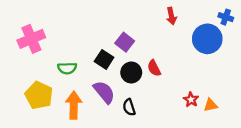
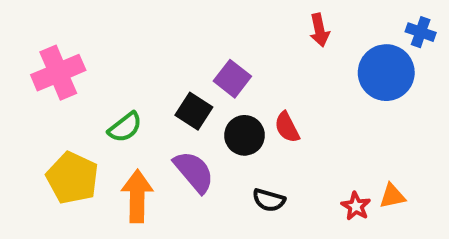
green semicircle: (67, 68) -> (125, 127), turned -36
red star: (191, 100) -> (356, 206), moved
black semicircle: (129, 107) -> (269, 200), moved, turned -56

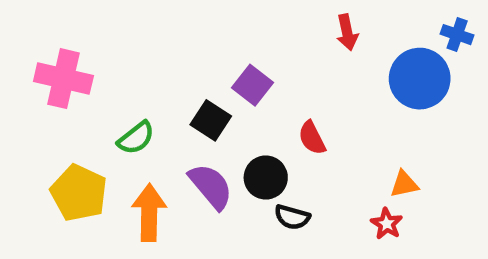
pink cross: (58, 73) -> (63, 79), turned 36
black circle: (245, 135) -> (266, 178), moved
orange triangle: (392, 196) -> (404, 184), moved

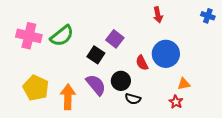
blue circle: (420, 79) -> (166, 54), moved
green semicircle: (136, 138) -> (62, 36), moved, size x1.4

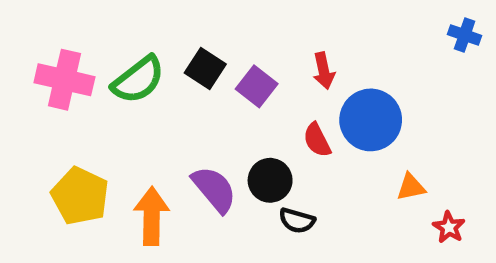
red arrow: (158, 15) -> (324, 71), moved
black square: (96, 55) -> (205, 69), moved
red star: (176, 102) -> (449, 227), moved

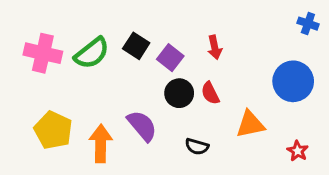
blue circle: (371, 120) -> (293, 81), moved
black circle: (270, 180) -> (179, 93), moved
orange triangle: (411, 187) -> (250, 124), moved, size x1.5

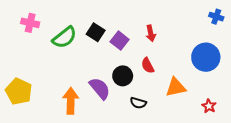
pink cross: (43, 53) -> (30, 23), moved, size x0.7
black circle: (179, 93) -> (123, 76), moved
yellow pentagon: (53, 130) -> (19, 91), moved

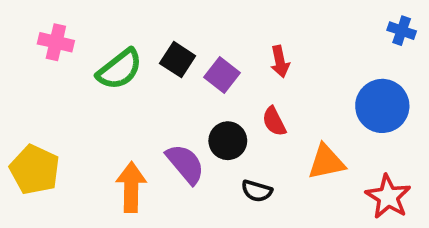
red star: (209, 106) -> (388, 197), size x1.6

